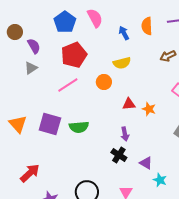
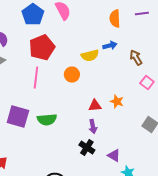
blue arrow: (124, 33) -> (110, 46), moved, turned 104
brown arrow: (168, 56) -> (136, 58), moved, turned 84
pink line: (68, 85) -> (36, 78), turned -50
red triangle: (129, 104) -> (95, 106), moved

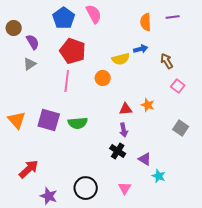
red pentagon: (42, 48) -> (73, 51), turned -30

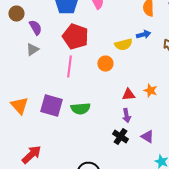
purple triangle: (145, 159) -> (147, 137), moved

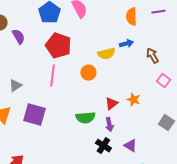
gray triangle: (32, 50) -> (15, 86), moved
red triangle: (128, 95) -> (111, 104), turned -32
green semicircle: (80, 109) -> (85, 118), moved

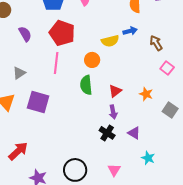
purple semicircle: (18, 37) -> (25, 34), moved
orange star: (133, 100) -> (146, 94), moved
green semicircle: (85, 118) -> (86, 85), moved, turned 90

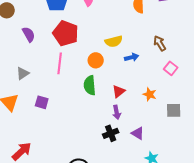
blue arrow: (130, 31) -> (132, 57), moved
purple square: (38, 102) -> (42, 102), size x0.6
gray square: (170, 110) -> (174, 110), turned -35
black cross: (107, 133) -> (111, 133), turned 35

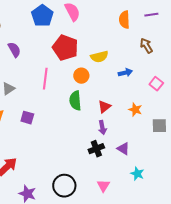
red pentagon: (66, 33) -> (65, 48), moved
brown arrow: (160, 43) -> (146, 46), moved
blue arrow: (132, 57) -> (125, 73), moved

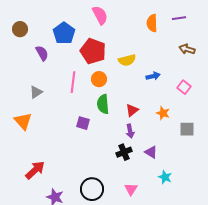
blue pentagon: (42, 16) -> (64, 33), moved
brown arrow: (146, 46) -> (187, 49), moved, turned -42
orange circle: (81, 76) -> (99, 79), moved
purple square: (27, 118) -> (83, 123), moved

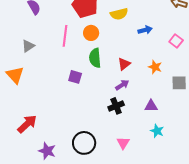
purple arrow: (130, 131) -> (122, 85), turned -112
purple triangle: (151, 152) -> (151, 106), moved, turned -32

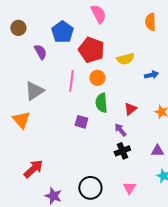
gray triangle: (28, 46) -> (34, 91), size x1.5
purple arrow: (122, 85) -> (120, 130), moved, turned -96

